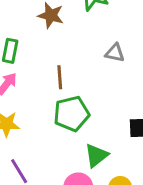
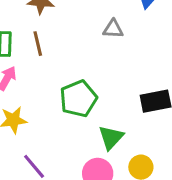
brown line: (60, 77) -> (38, 44), moved

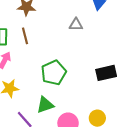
green triangle: (111, 137) -> (45, 105), moved, turned 30

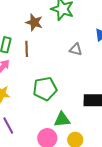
green triangle: (45, 105) -> (62, 119), moved

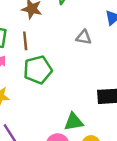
green pentagon: (45, 89) -> (38, 70), moved

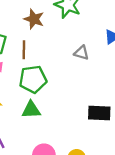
green triangle: (74, 122) -> (31, 110), moved

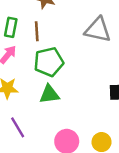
gray triangle: (81, 53) -> (98, 30), size x1.6

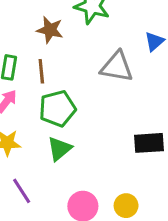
green triangle: (49, 94) -> (60, 149), turned -30

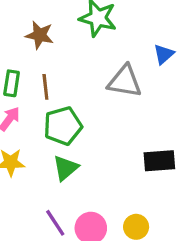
brown star: (50, 30) -> (40, 35), moved
purple line: (22, 191) -> (55, 223), moved

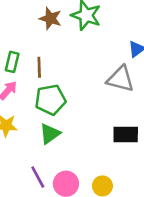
brown star: (40, 35) -> (50, 18), moved
gray triangle: (125, 81) -> (121, 79), moved

